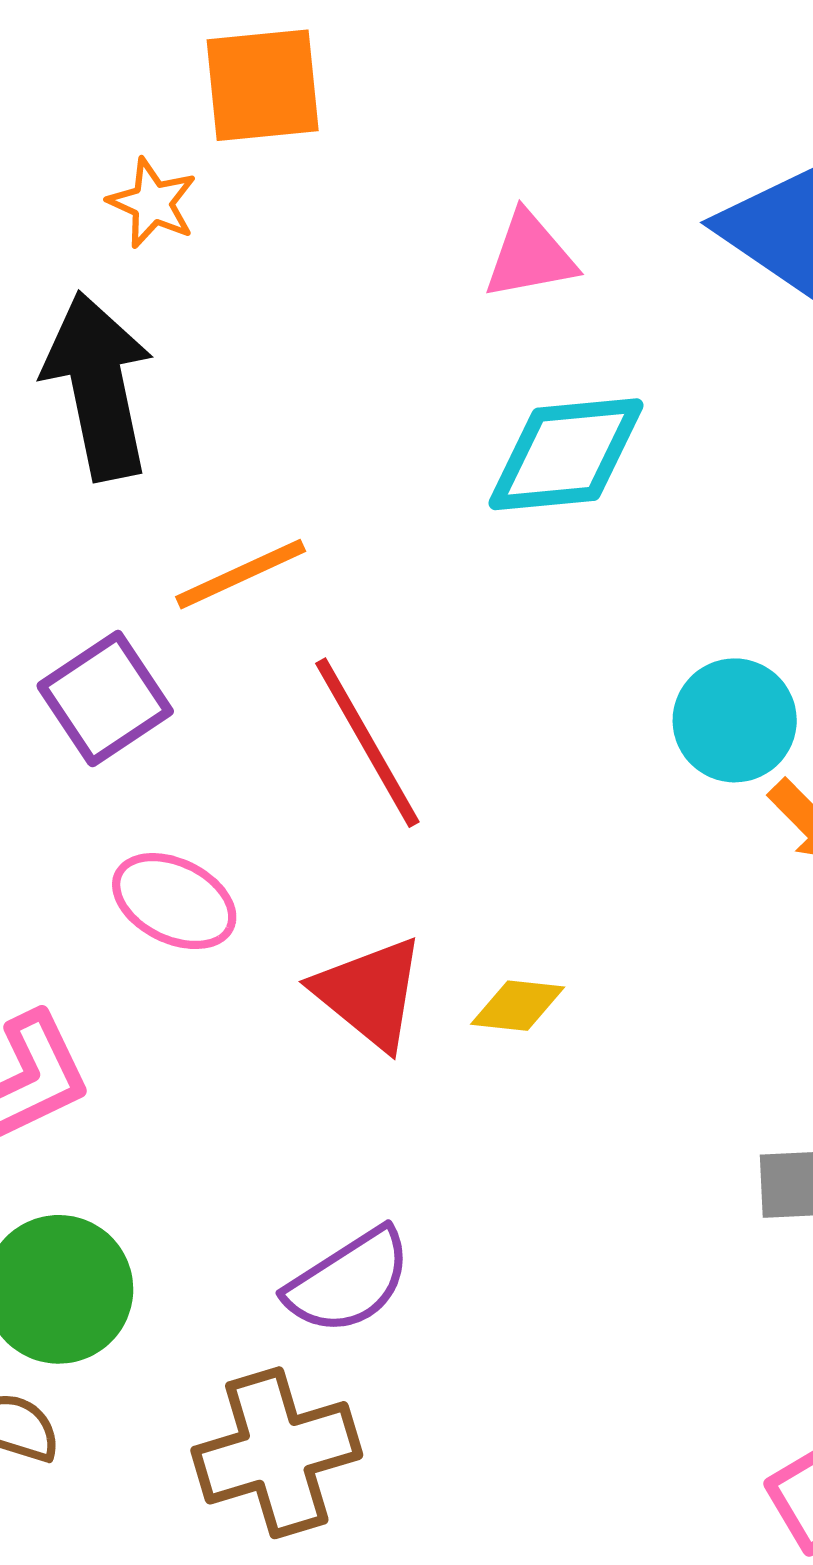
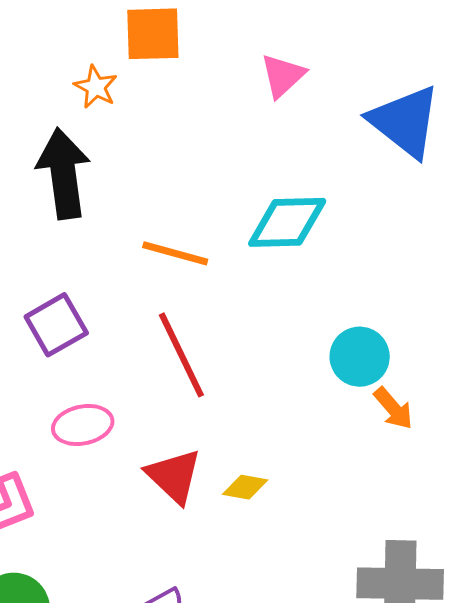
pink triangle: (530, 256) -> (283, 76), moved, turned -36
orange line: (241, 574) -> (175, 253), moved, turned 36
pink ellipse: (174, 901) -> (83, 425), turned -42

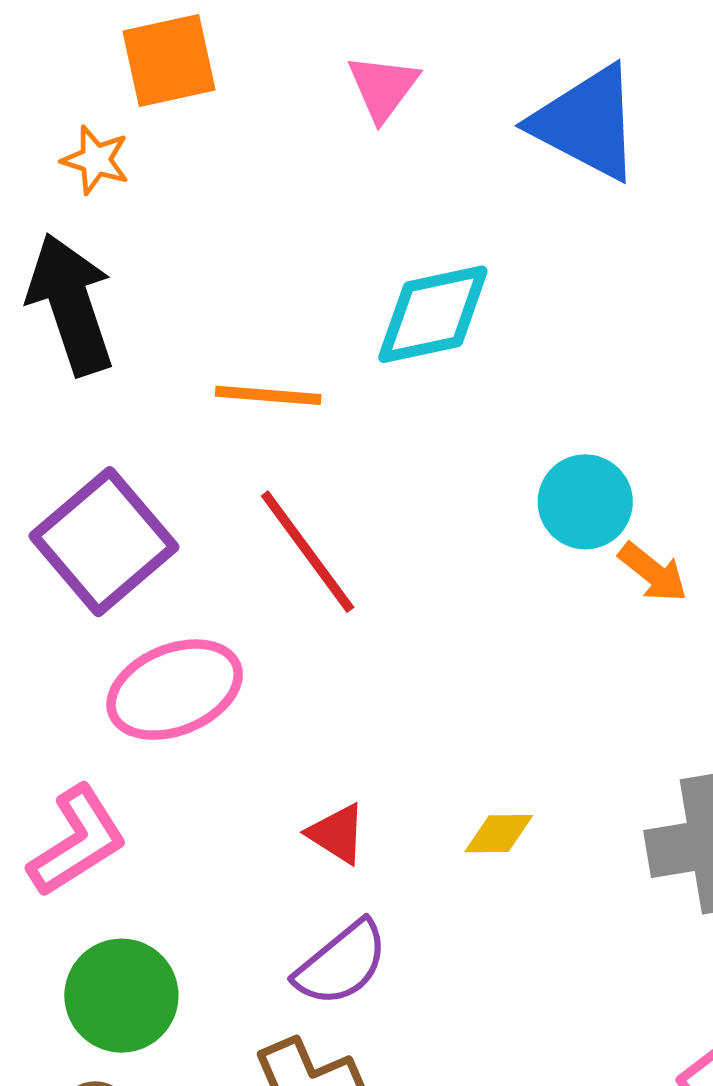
purple square: (56, 325) -> (104, 542), size x1.4
pink ellipse: (83, 425) -> (175, 690), size x1.4
red triangle: (174, 476) -> (337, 834), moved, size x0.7
yellow diamond: (245, 487) -> (499, 834), moved

